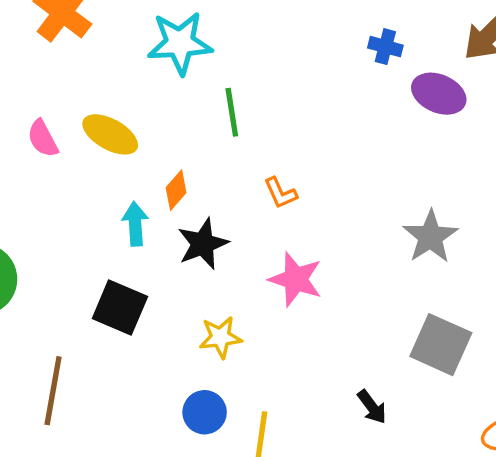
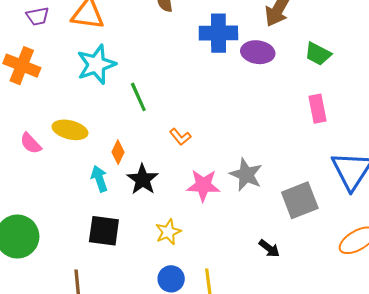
blue cross: (385, 47) -> (218, 33), size x1.8
gray star: (430, 237) -> (246, 175), moved
gray square: (441, 345) -> (300, 200), turned -30

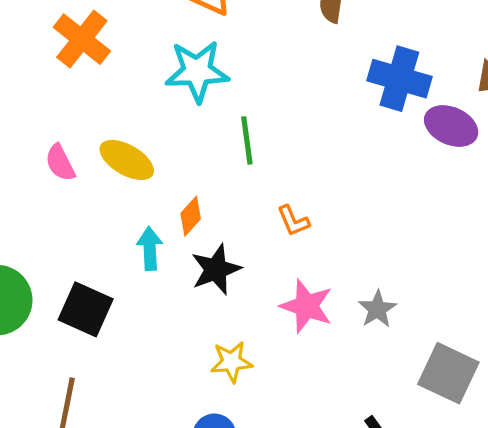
gray star: (246, 175) -> (377, 309), size x0.7
gray square: (300, 200) -> (448, 373), turned 30
black square: (104, 231) -> (86, 309), moved

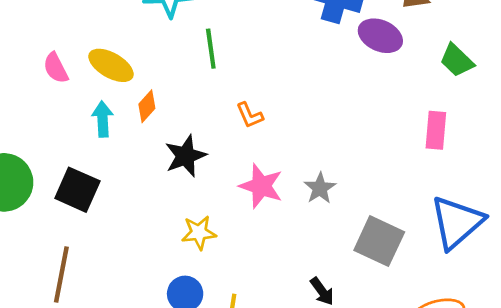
orange diamond: (191, 216) -> (147, 106), moved
cyan arrow: (150, 248) -> (103, 119), moved

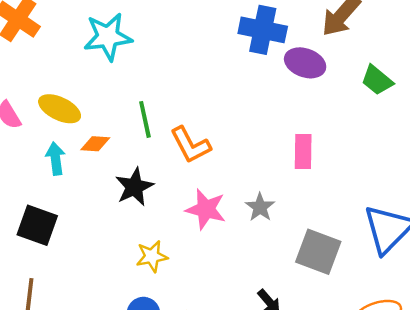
green line: (211, 49) -> (145, 119), moved
orange diamond: (147, 106) -> (95, 144), turned 56
orange L-shape: (250, 115) -> (190, 145), size x1.6
pink rectangle: (436, 130) -> (303, 151), moved

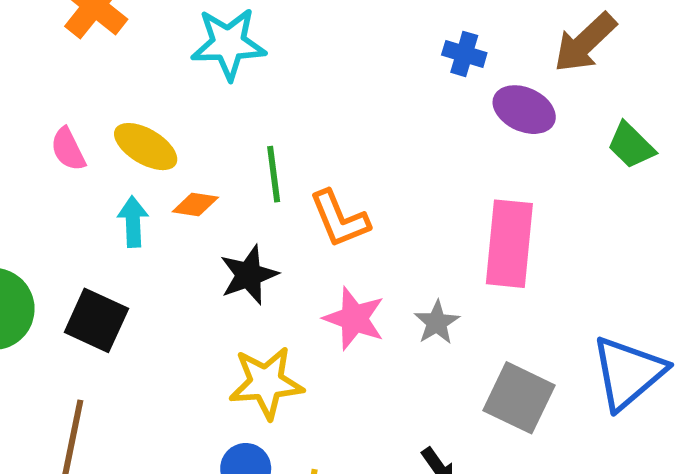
blue cross: (263, 30) -> (464, 54), size x0.6
pink rectangle: (303, 151) -> (509, 244), size x1.6
yellow star: (152, 256) -> (266, 383), size x1.5

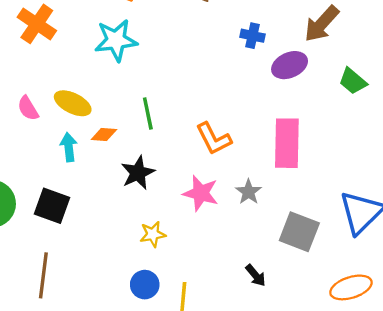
purple ellipse: (524, 110) -> (290, 65), turned -44
orange L-shape: (339, 219) -> (214, 139), moved
yellow star: (266, 383) -> (153, 234), size x0.6

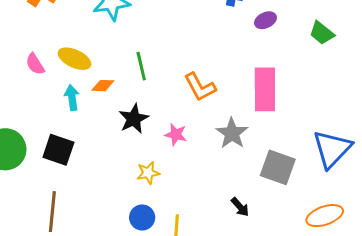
purple ellipse: (290, 65) -> (265, 20), size x0.7
gray star: (248, 192) -> (232, 133), size x1.4
pink star: (201, 193) -> (176, 135), moved, size x0.7

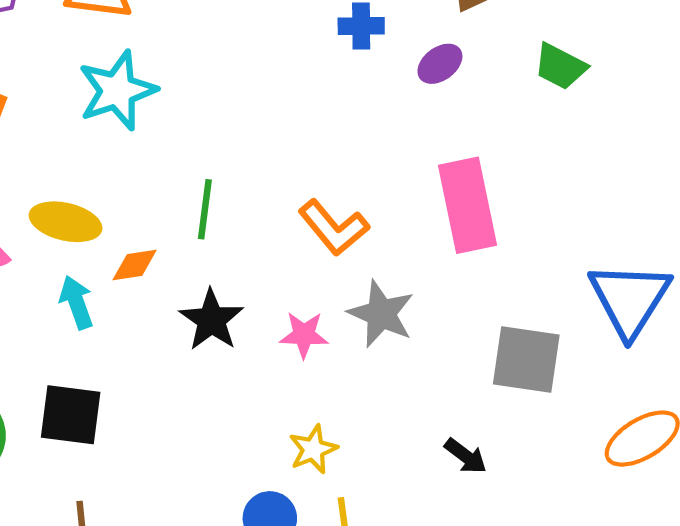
green line: (141, 66) -> (205, 209), turned 32
gray star: (232, 133) -> (381, 314), moved
yellow star: (148, 173) -> (313, 449), moved

